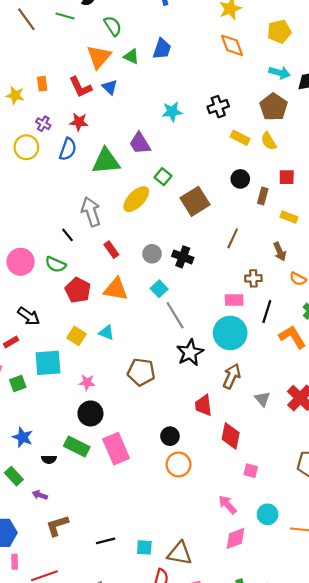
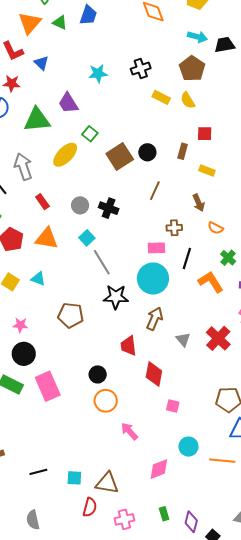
blue triangle: (110, 87) -> (41, 63), moved
black circle: (240, 179) -> (147, 152), moved
black star: (190, 353) -> (116, 297), turned 30
pink arrow: (227, 505) -> (129, 431), moved

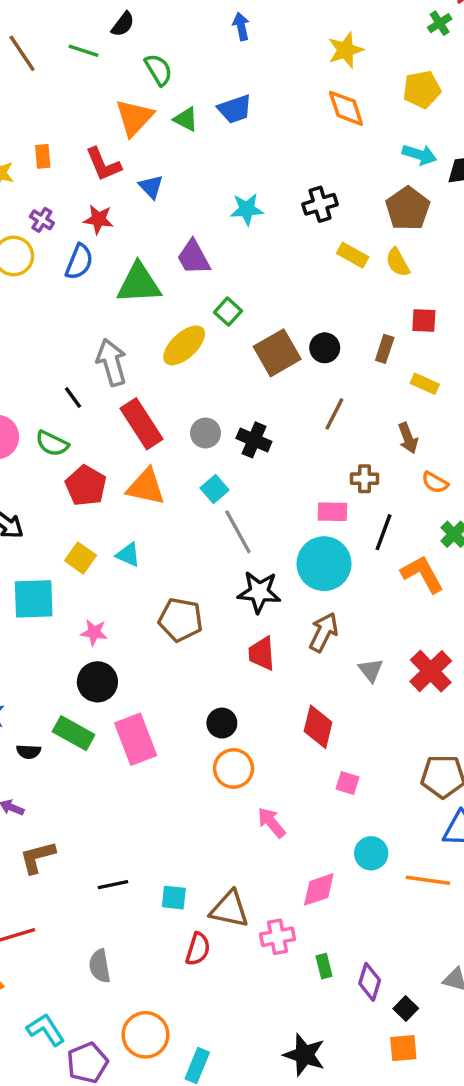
blue trapezoid: (88, 15) -> (235, 109), turned 50
red rectangle: (42, 202) -> (142, 424), size x1.8
red trapezoid: (129, 346) -> (262, 654), moved
pink cross: (124, 519) -> (278, 937), moved

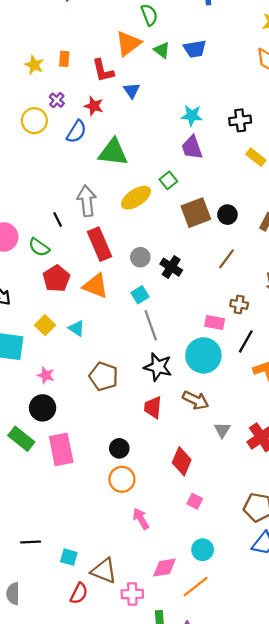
purple trapezoid: (194, 257) -> (192, 147), moved
brown arrow: (324, 632) -> (196, 400), turned 80
orange line: (428, 880) -> (196, 587), moved, turned -56

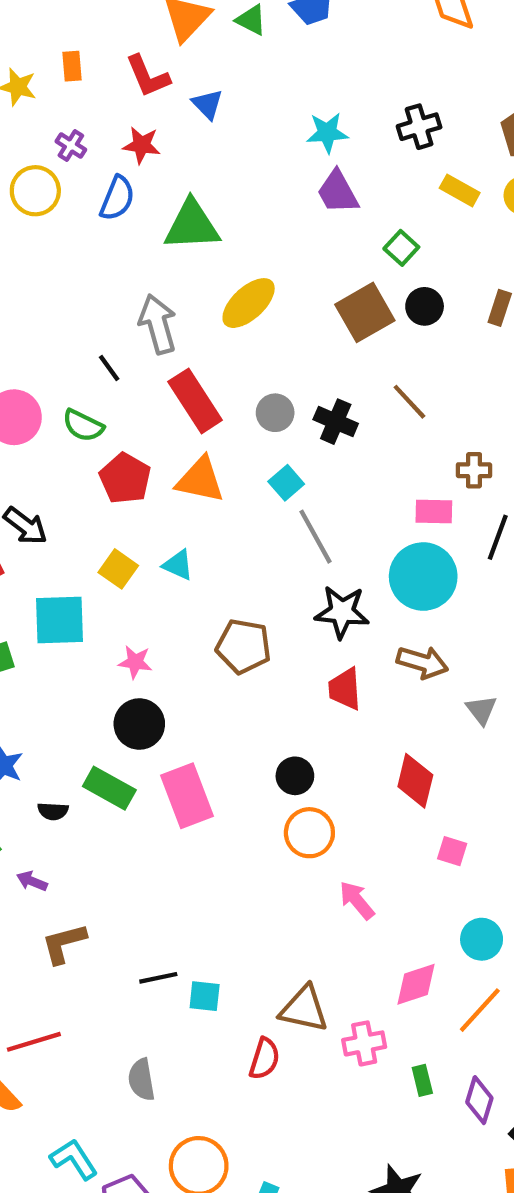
green square: (168, 180) -> (401, 248), moved
brown line: (227, 259) -> (409, 402), moved, turned -70
cyan square: (69, 557) -> (205, 996), moved

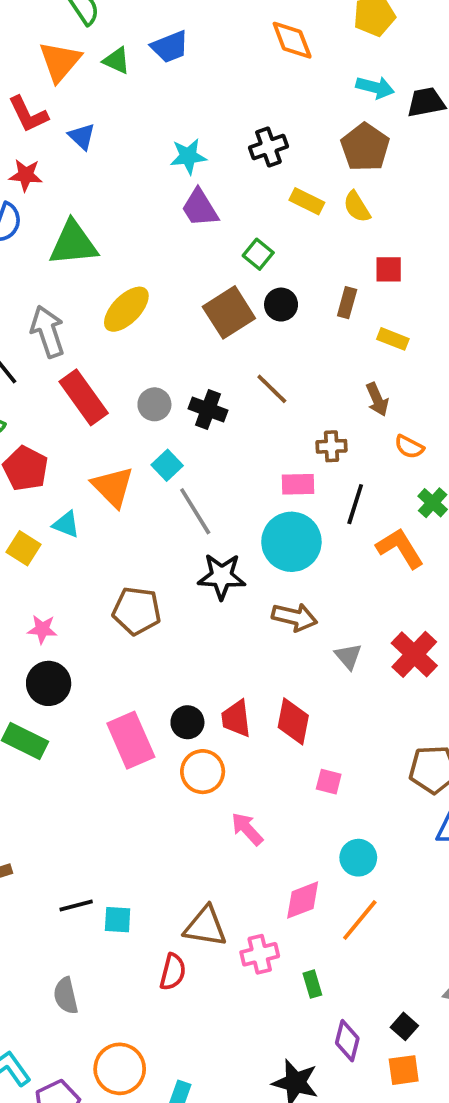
orange triangle: (200, 480) -> (113, 487), moved, turned 36
cyan triangle: (178, 565) -> (66, 524), moved
red trapezoid: (345, 689) -> (236, 719), moved
pink rectangle: (187, 796) -> (131, 740), moved
purple diamond: (479, 1100) -> (347, 1041), moved

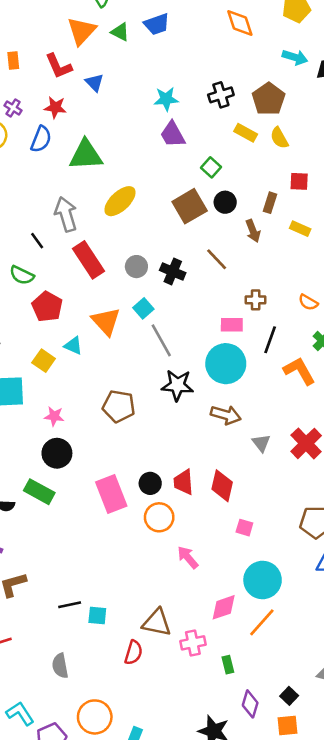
brown pentagon: (365, 147) -> (269, 99), moved
brown arrow: (377, 399) -> (253, 231), moved
cyan circle: (358, 858) -> (263, 580), size x1.5

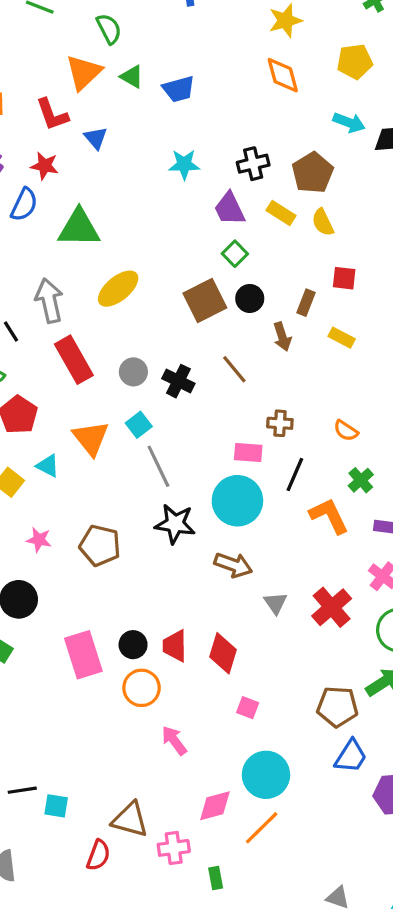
blue trapezoid: (157, 24) -> (179, 89), moved
purple trapezoid: (173, 134) -> (230, 209), moved
pink star: (54, 416) -> (39, 540), moved

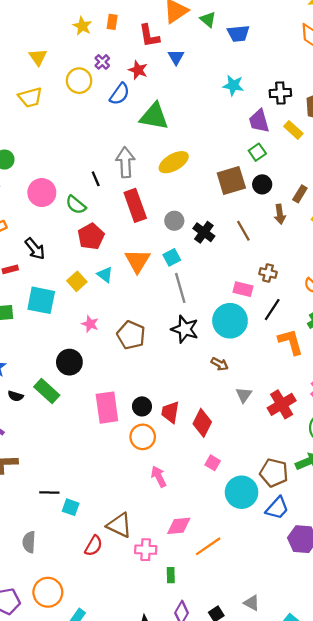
brown arrow: (233, 565) -> (220, 364), size x0.7
cyan circle: (266, 775) -> (242, 492), moved

